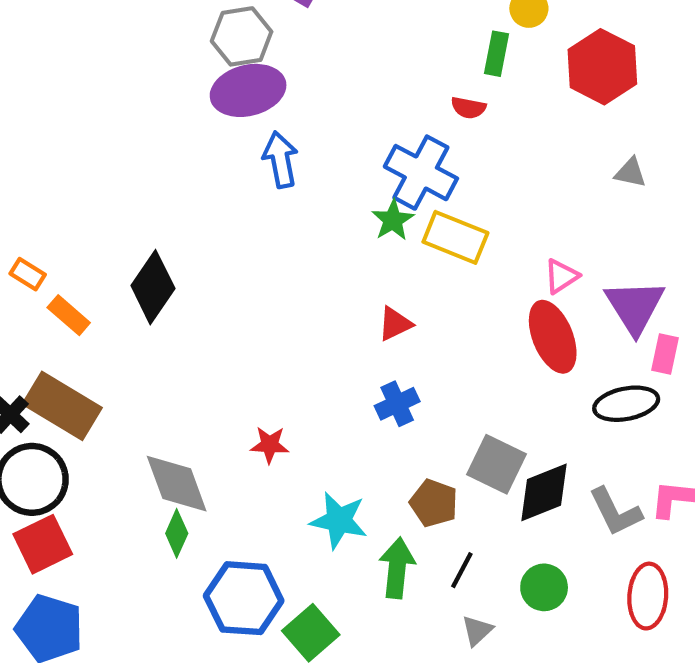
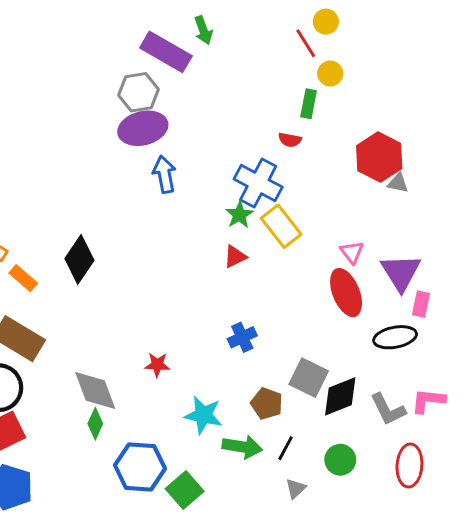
red hexagon: (602, 67) -> (379, 157), moved
yellow rectangle: (455, 237) -> (281, 226), turned 30
pink triangle: (561, 276) -> (352, 252), turned -35
red triangle: (395, 324) -> (235, 257), moved
green arrow: (397, 568) -> (242, 447), turned 93

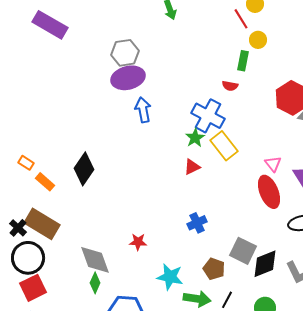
purple rectangle: (166, 52) -> (50, 25), moved

